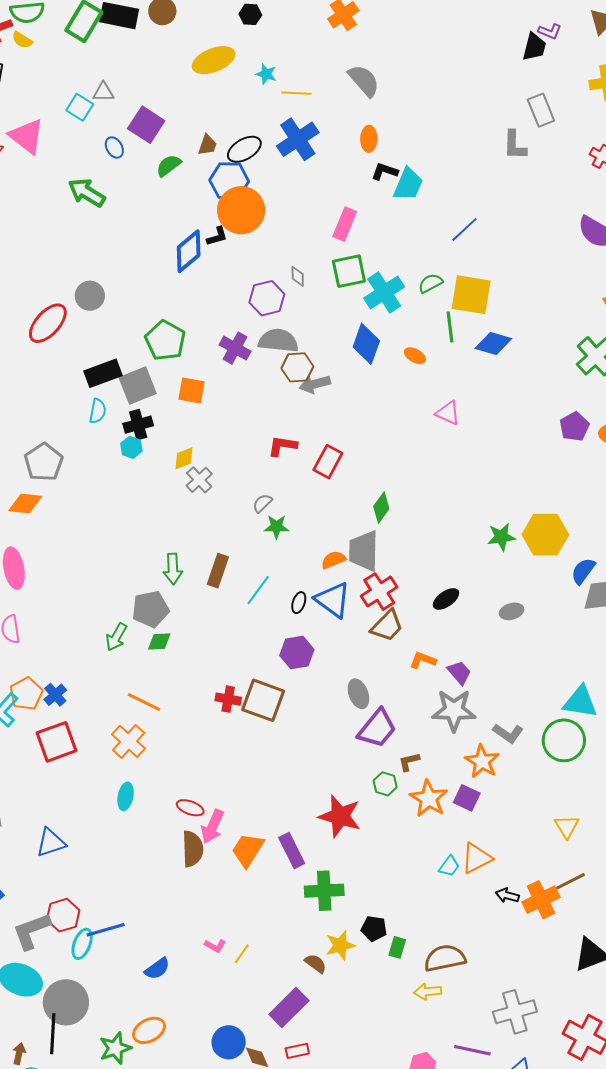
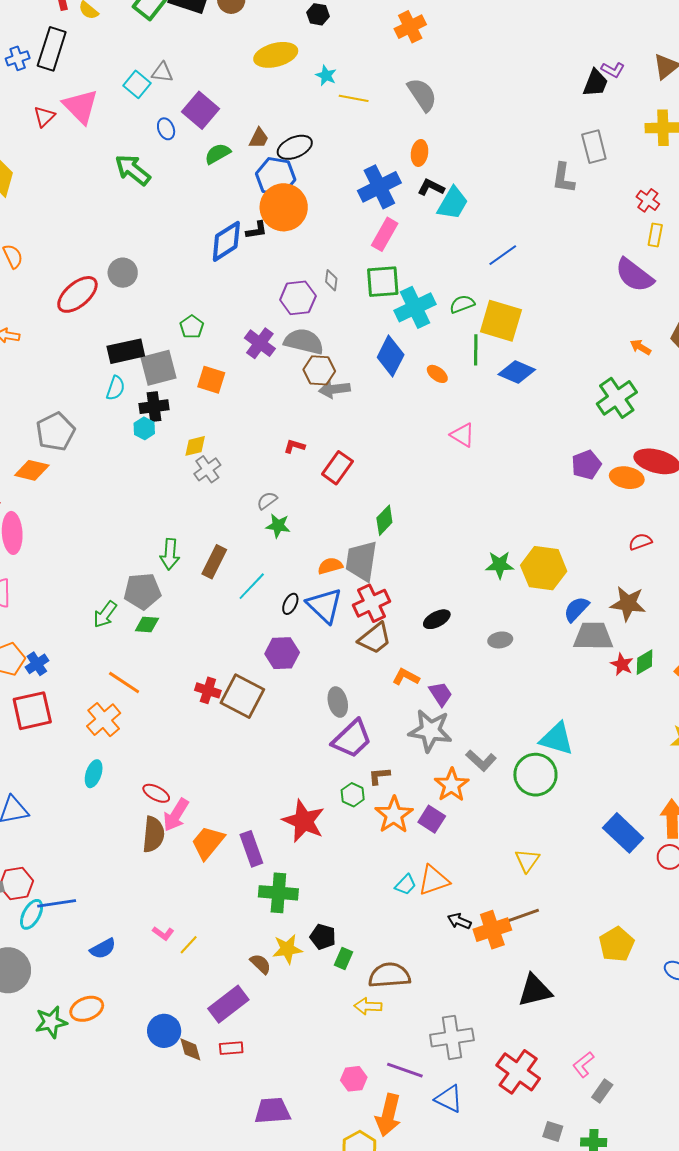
blue cross: (298, 139) -> (379, 187), moved
green pentagon: (165, 341) -> (192, 327), size x0.6
red L-shape: (282, 446) -> (294, 446), size x0.7

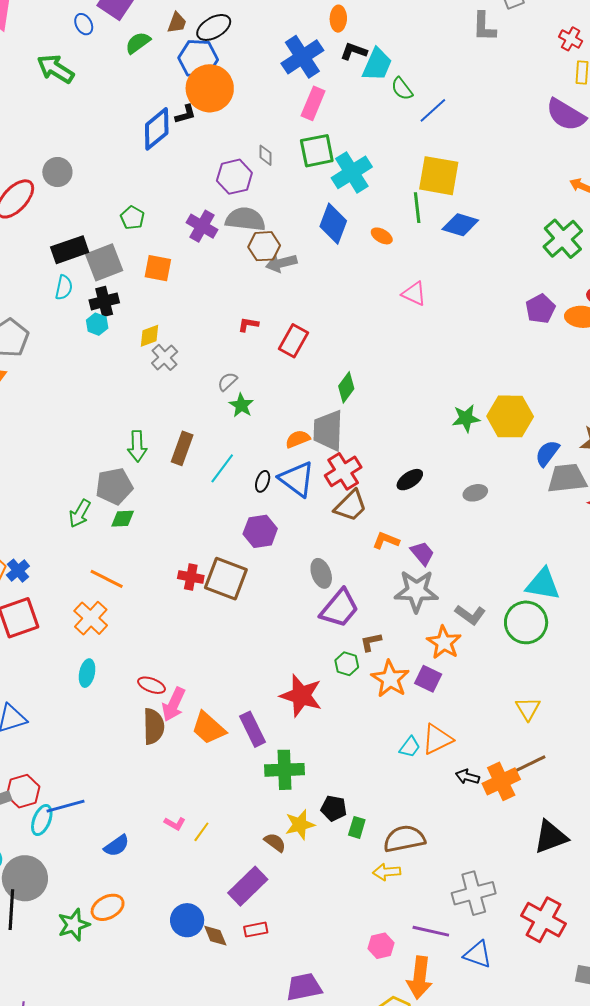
green semicircle: (462, 304) -> (402, 89), moved, turned -100
green star: (278, 526) -> (241, 405), turned 30
orange trapezoid: (208, 842) -> (208, 728), turned -81

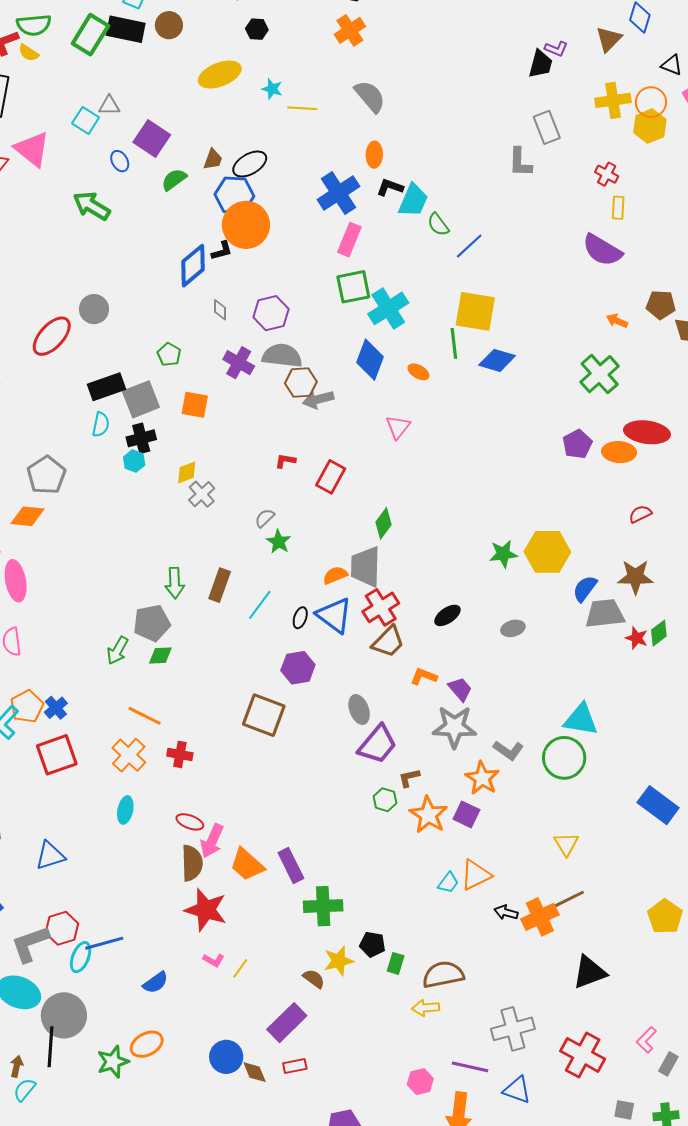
gray diamond: (266, 155) -> (220, 310), moved
pink triangle: (414, 294) -> (398, 427), moved, turned 44
red cross: (191, 577) -> (180, 754), moved
red star: (301, 696) -> (206, 910), moved

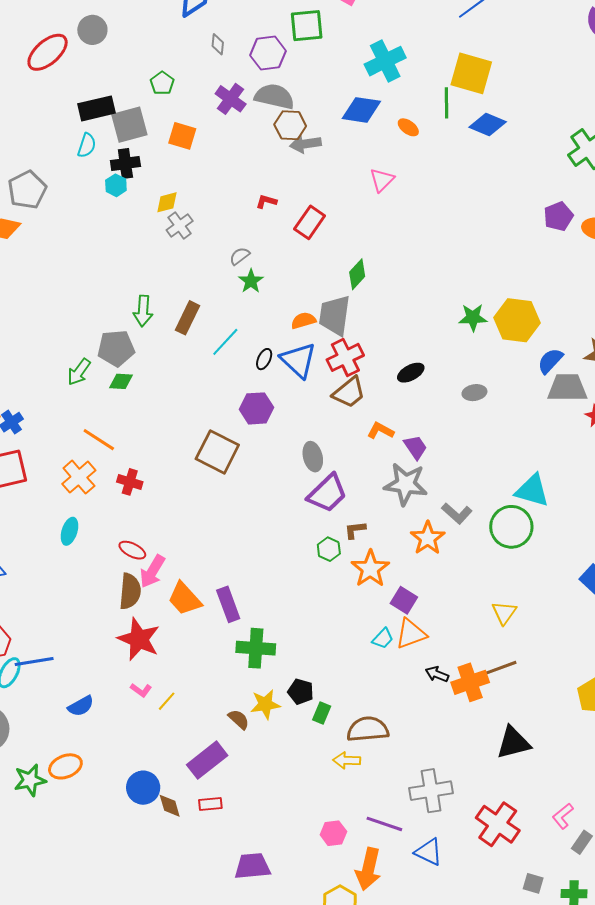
green square: (353, 287) -> (307, 26), moved
blue diamond: (370, 360) -> (361, 110), turned 72
purple square: (466, 814) -> (404, 600), moved

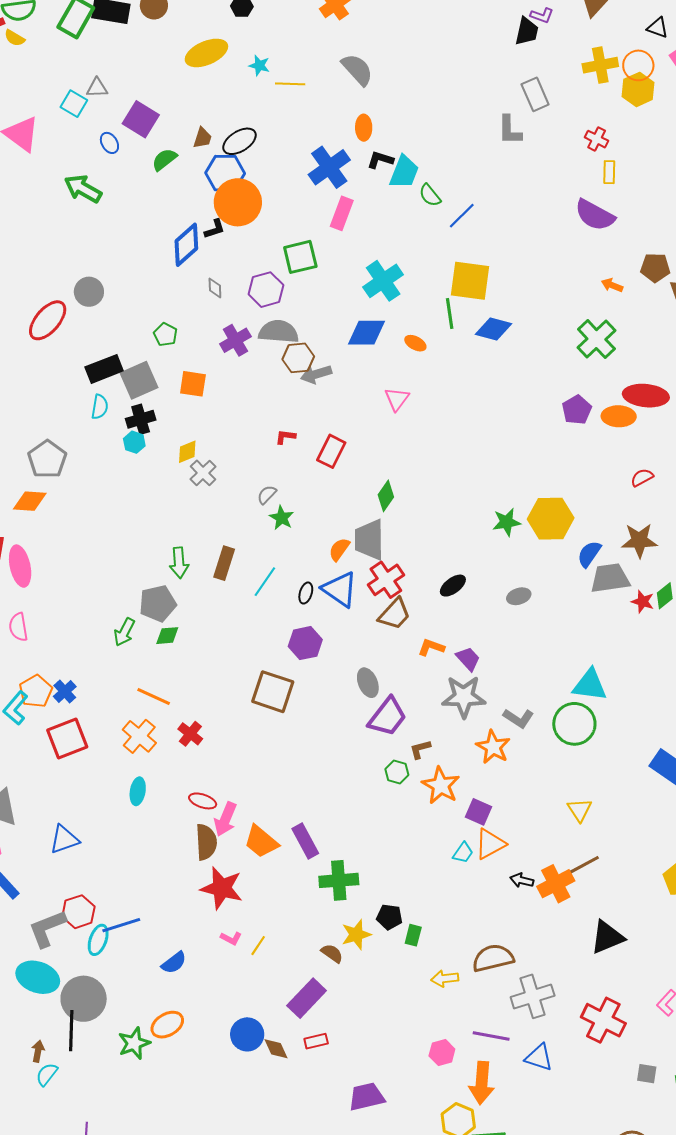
purple cross: (231, 99) -> (235, 340), turned 32
orange semicircle: (303, 321) -> (339, 549), turned -30
red cross: (130, 482) -> (190, 734), turned 30
brown semicircle: (368, 729) -> (493, 958), moved

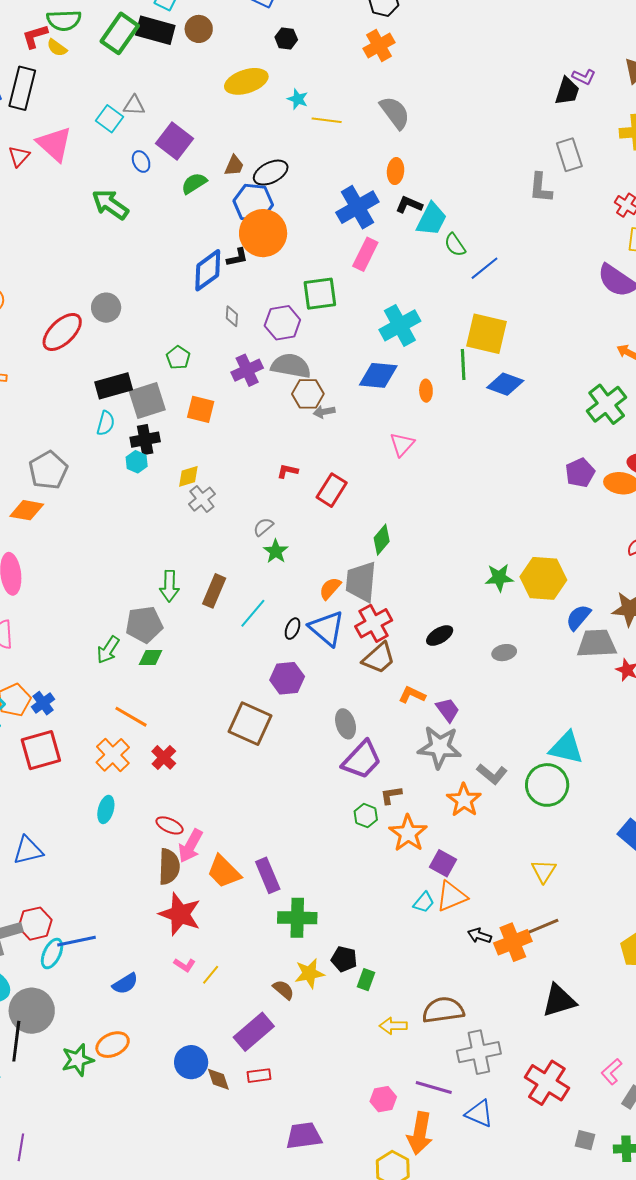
orange ellipse: (415, 343) -> (426, 391), turned 55
gray arrow: (316, 374) -> (324, 412), size x0.7

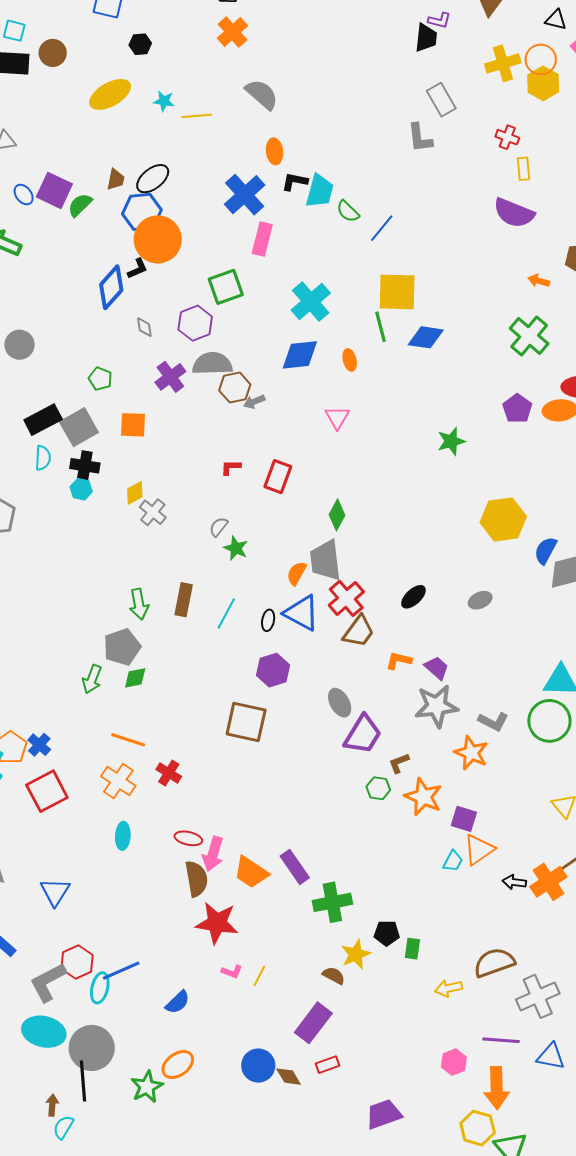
purple square: (174, 141) -> (54, 190), moved
black cross: (145, 440) -> (85, 466), turned 32
green star: (499, 578) -> (451, 441), moved
blue triangle: (28, 850) -> (55, 892), turned -32

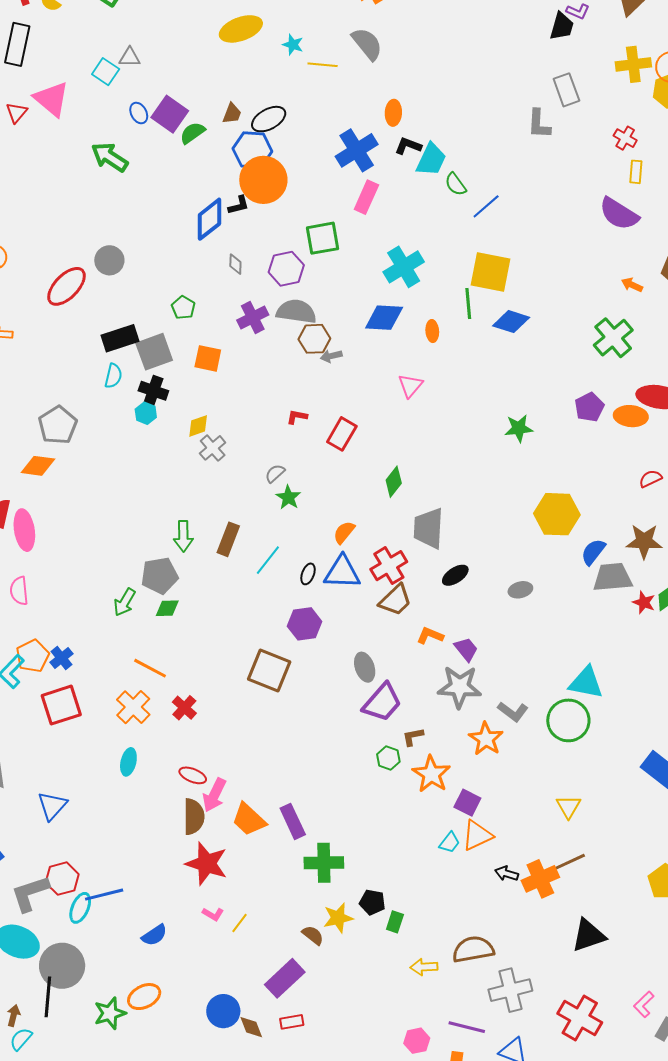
gray semicircle: (262, 94) -> (367, 44), moved
gray trapezoid: (325, 560) -> (428, 528), moved
blue triangle: (302, 613) -> (342, 572), turned -36

